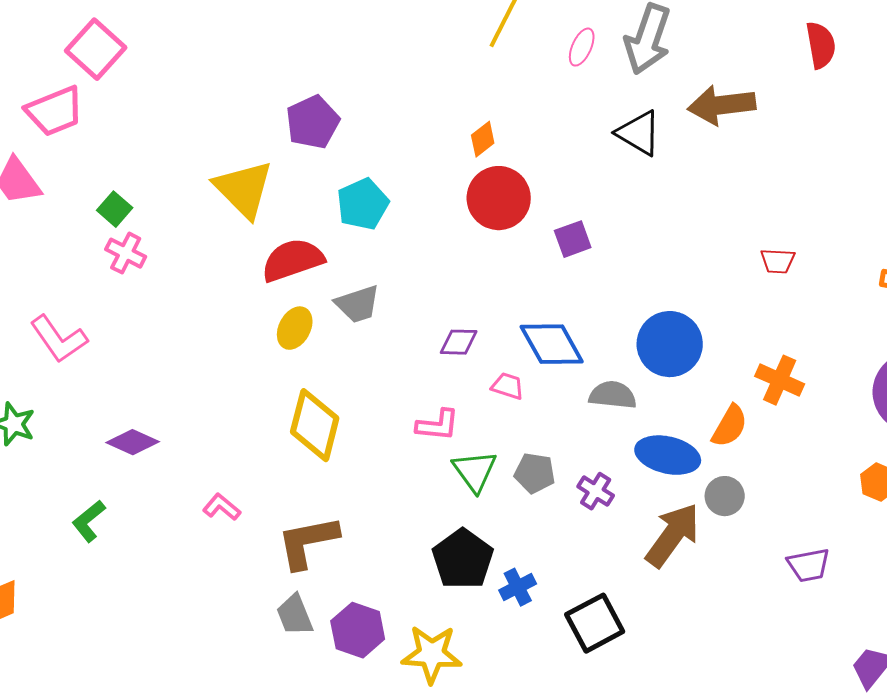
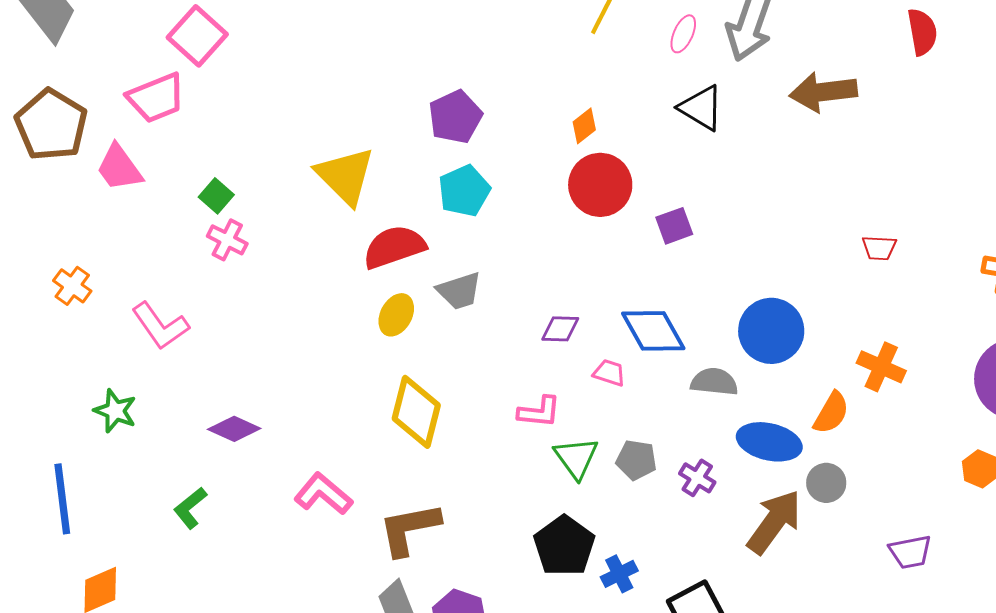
purple pentagon: (313, 122) -> (455, 117), moved
black triangle: (639, 133) -> (701, 108), moved
pink L-shape: (222, 507) -> (323, 494), size x1.5

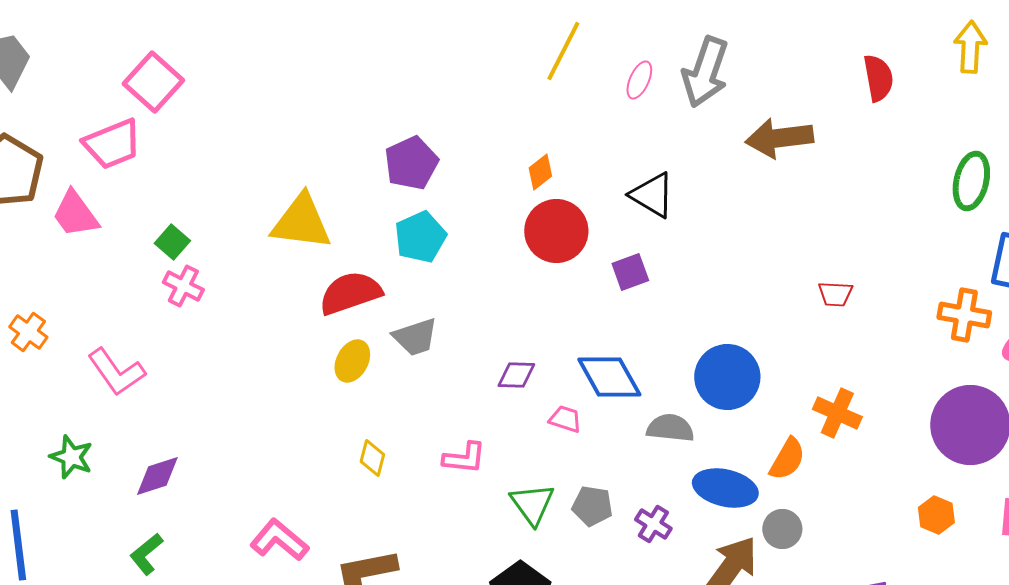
black triangle: (701, 108) -> (652, 195), moved
yellow triangle: (345, 176) -> (301, 222), turned -38
yellow diamond: (416, 412) -> (372, 458), size x0.5
pink L-shape: (539, 412) -> (464, 458), moved
purple diamond: (234, 429) -> (157, 476), moved, turned -42

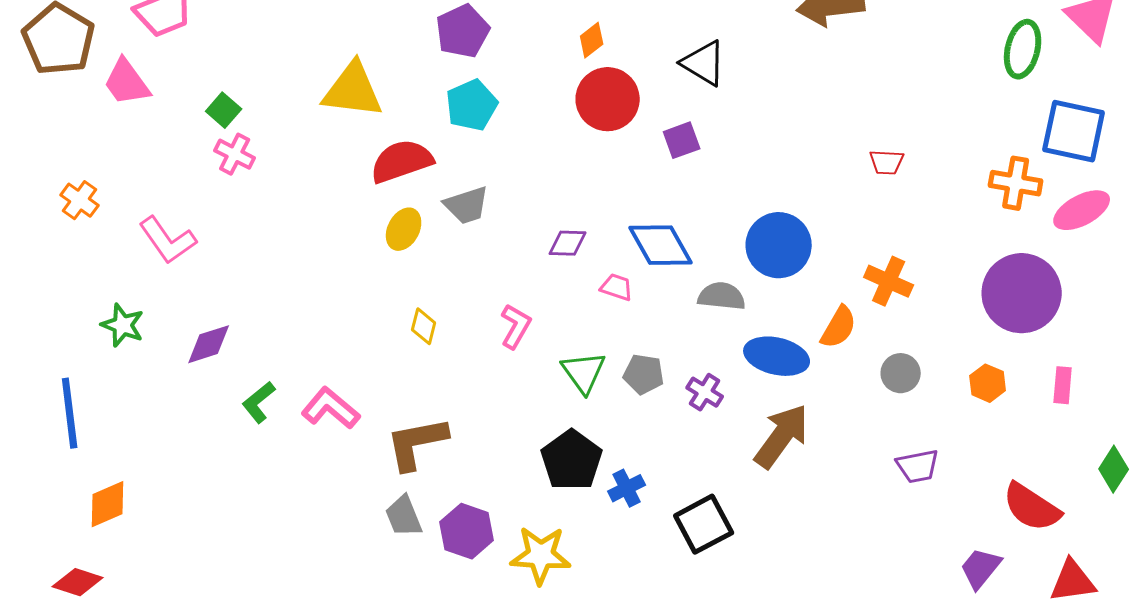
pink L-shape: (464, 458) -> (516, 326), turned -66
gray circle: (782, 529) -> (901, 373), moved
green L-shape: (146, 554) -> (259, 402), moved

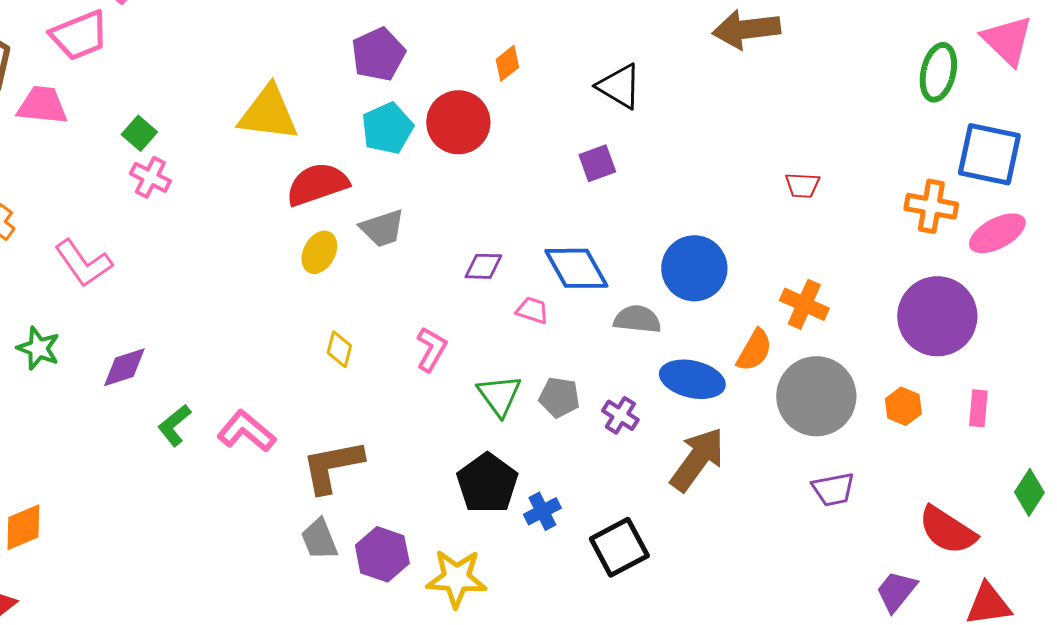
pink trapezoid: (127, 82) -> (42, 105), turned 132
red circle: (608, 99) -> (458, 122), moved
gray circle: (901, 373) -> (816, 396), size x2.0

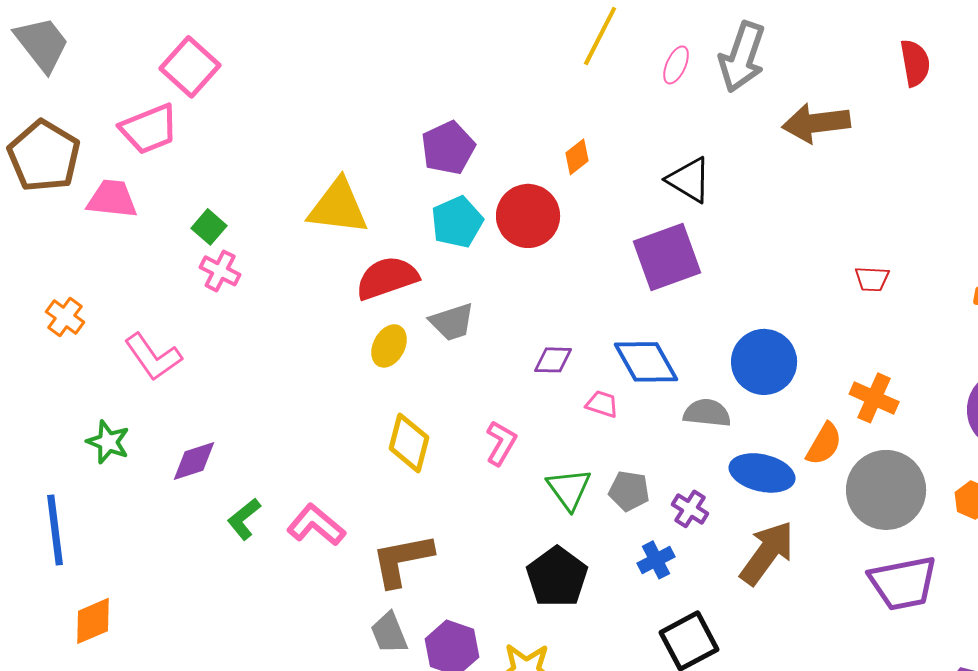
purple square: (597, 163) -> (667, 257), size x1.8
yellow diamond: (339, 349) -> (409, 443), size x1.6
purple trapezoid: (833, 489) -> (903, 583), size x1.6
blue cross: (542, 511) -> (656, 560), moved

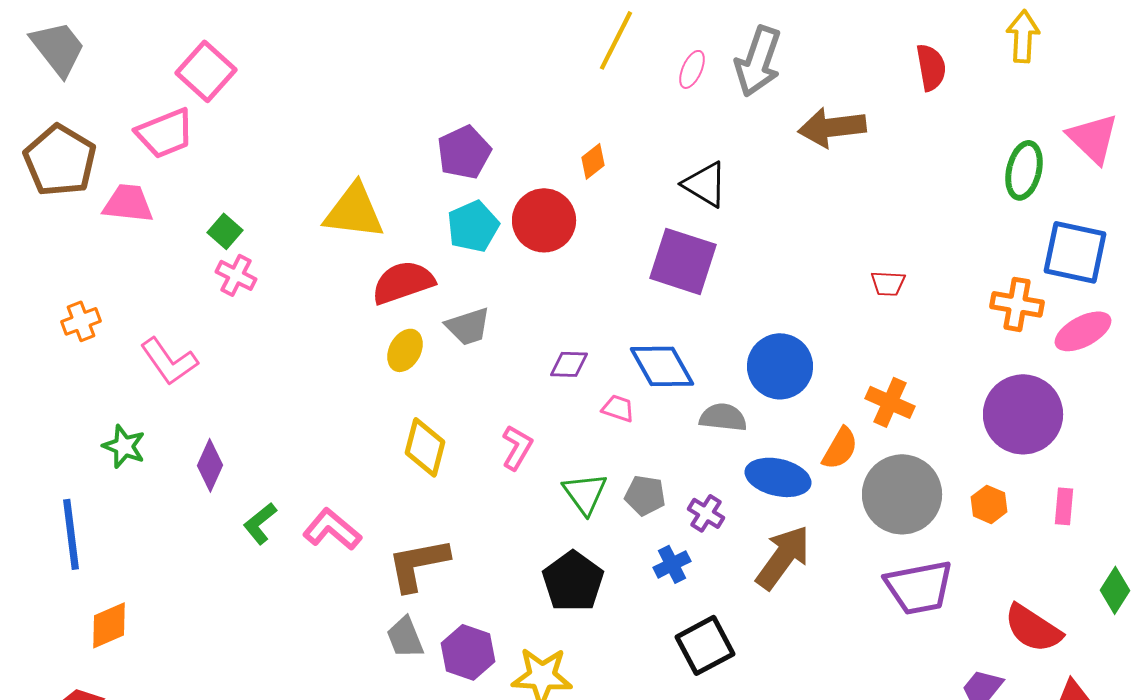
purple square: (667, 257) -> (683, 261), turned 38
orange cross: (65, 317) -> (81, 321), turned 33
purple diamond: (194, 461) -> (210, 465), turned -48

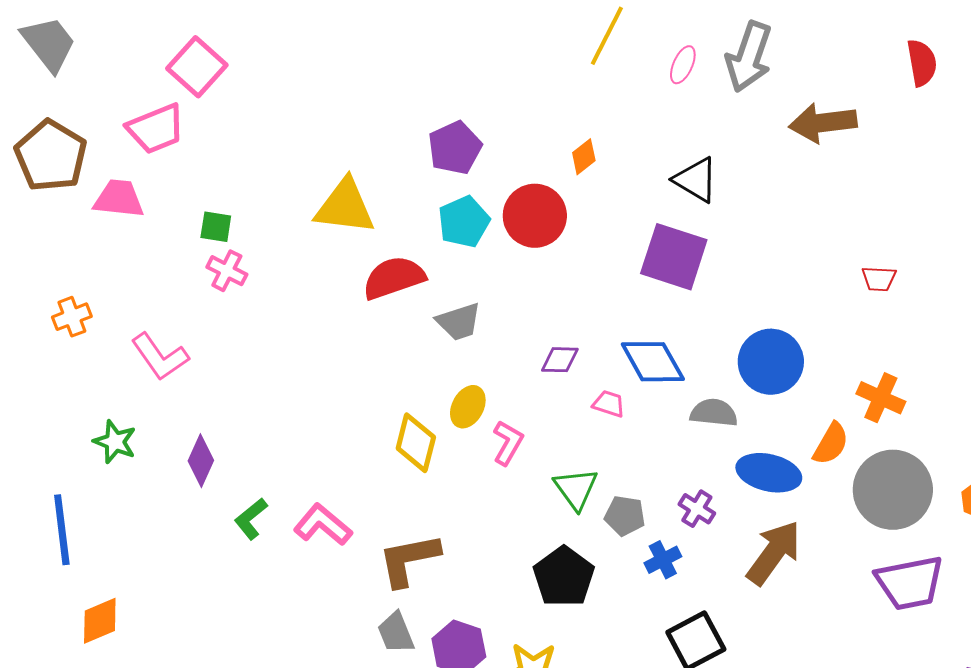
green square: (225, 231) -> (216, 227), turned -32
yellow ellipse: (405, 350) -> (468, 407), moved
gray pentagon: (645, 495) -> (625, 516), moved

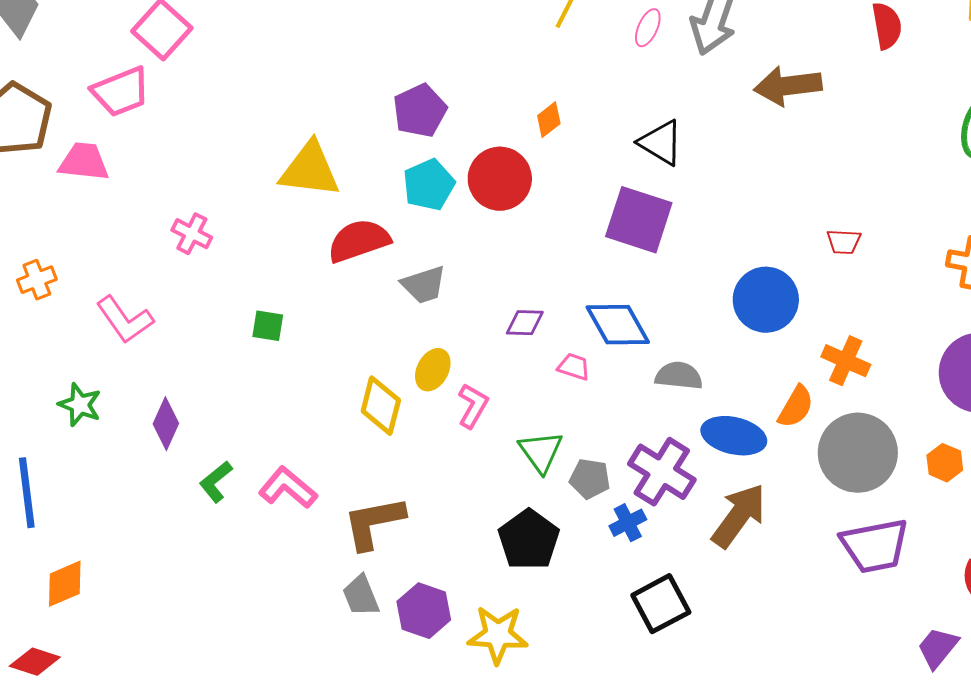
green square: (216, 227) -> (268, 326), moved
blue circle: (771, 362) -> (766, 300), moved
purple cross: (697, 509) -> (662, 472), size x1.8

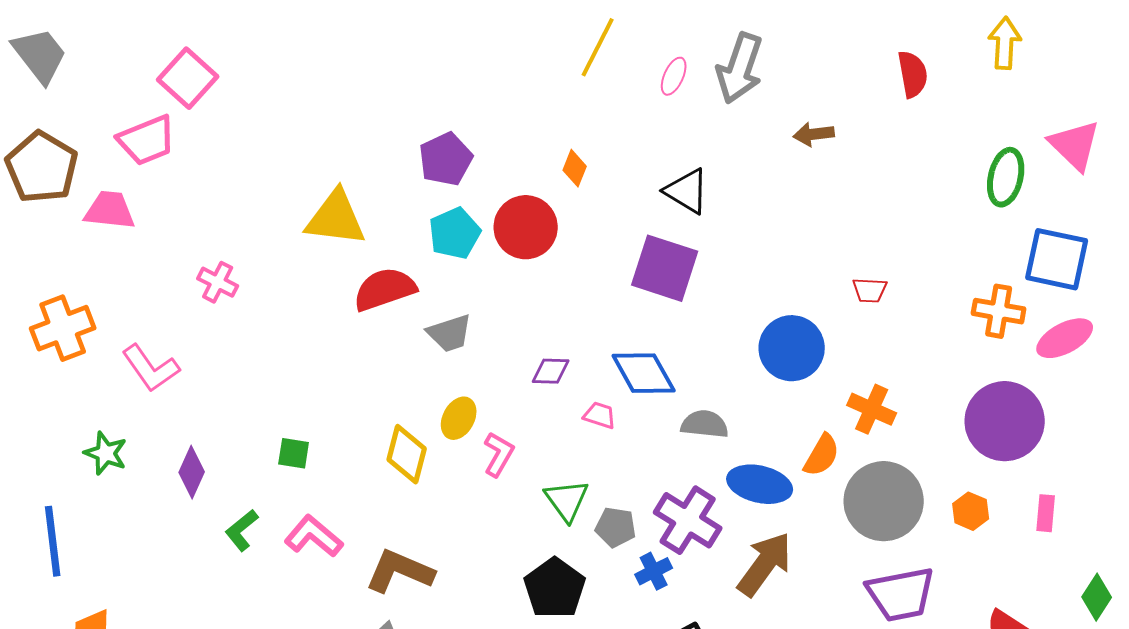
brown arrow: (788, 86) -> (814, 134), size x0.6
orange diamond: (549, 120) -> (575, 168), turned -30
orange cross: (37, 280) -> (63, 328), size x1.6
green square: (268, 326) -> (294, 453), moved
brown L-shape: (374, 523) -> (400, 571), turned 34

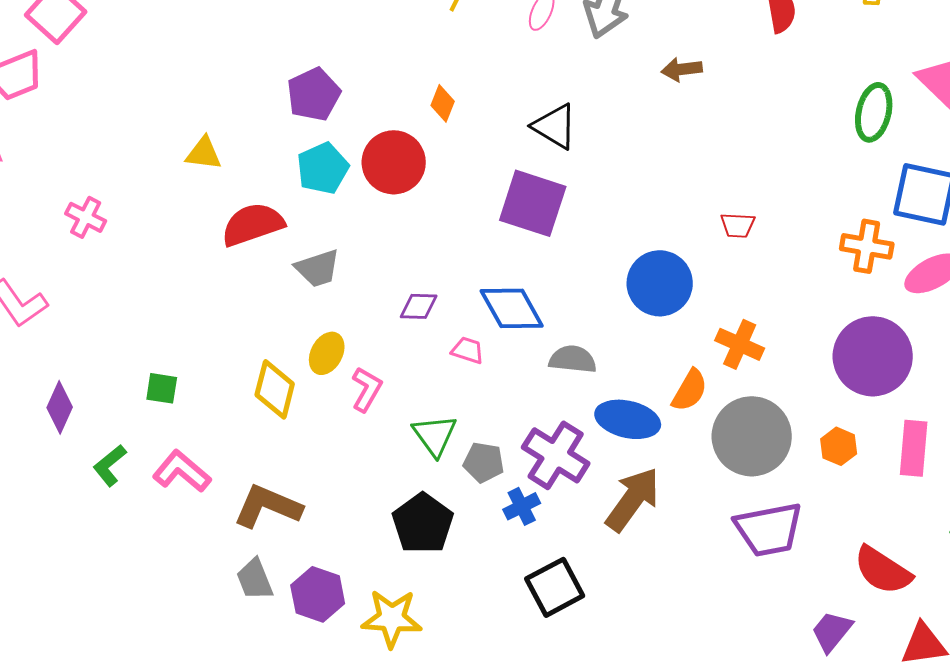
yellow triangle: (336, 218) -> (204, 153), size x0.6
pink rectangle: (1046, 513) -> (914, 448), size x1.5

